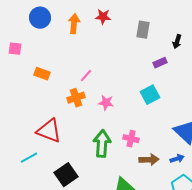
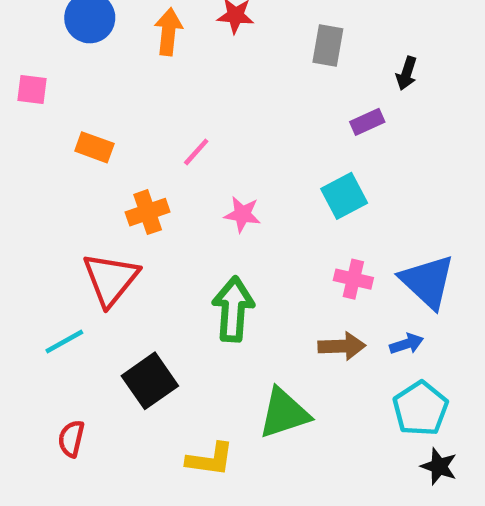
orange cross: (76, 98) -> (148, 212), moved
red triangle: (49, 131) -> (111, 279), turned 48
pink cross: (131, 139) -> (353, 279), moved

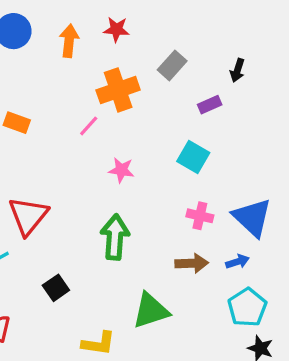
gray rectangle: (328, 46) -> (172, 65), moved, turned 32
cyan square: (344, 196) -> (193, 157), turned -32
orange cross: (148, 212) -> (118, 90), moved, size x1.4
black square: (150, 381) -> (56, 288), size x0.7

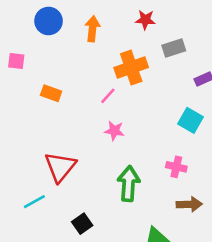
red star: (116, 29) -> (145, 20), moved
gray rectangle: (172, 65) -> (174, 48), turned 30
pink star: (121, 170) -> (114, 131), moved
pink cross: (200, 216) -> (176, 167), moved

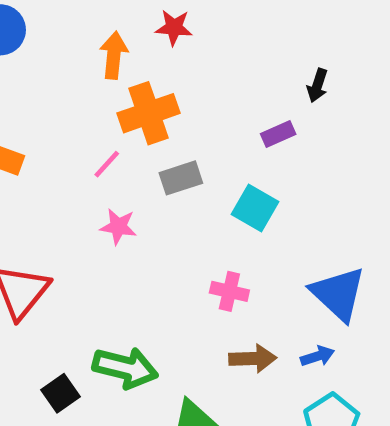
orange arrow: (92, 29) -> (114, 55), moved
gray rectangle: (174, 48) -> (181, 178), moved
green arrow: (129, 184) -> (125, 368), moved, turned 100

